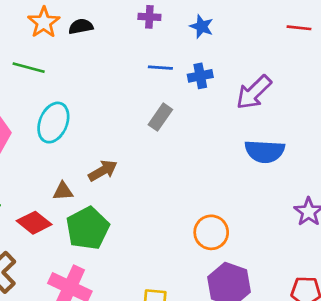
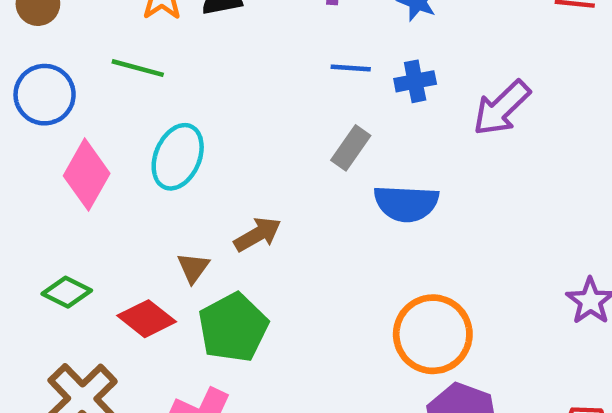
blue semicircle: (265, 151) -> (406, 203), moved
brown triangle: (63, 191) -> (193, 268), turned -50
orange circle: (211, 232) -> (433, 334), size x1.4

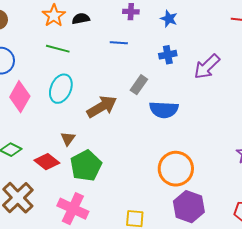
green line: (138, 68) -> (58, 49), moved
blue line: (351, 68) -> (119, 43), moved
brown arrow: (258, 234) -> (102, 107), moved, size x1.4

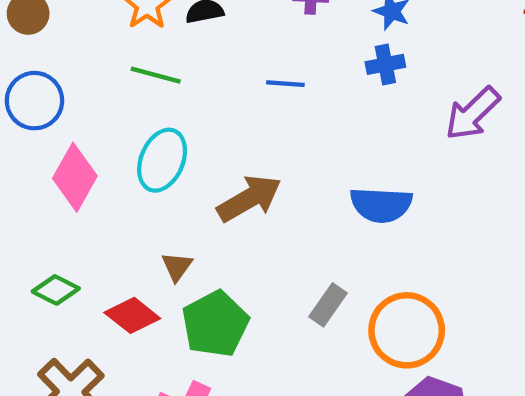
blue line: (119, 43) -> (285, 84), moved
blue cross: (168, 55) -> (385, 64), moved
gray rectangle: (139, 85) -> (328, 305), moved

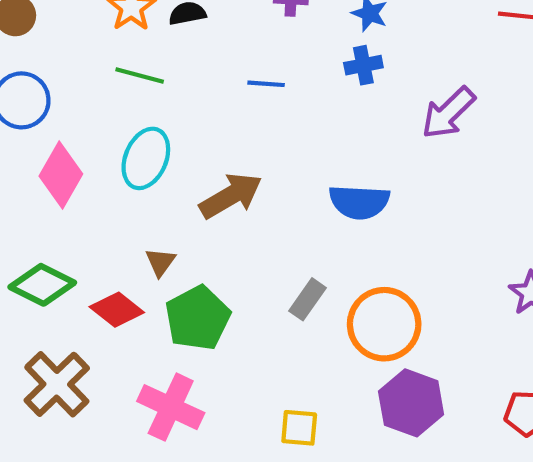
green diamond: (56, 290) -> (42, 285), size x1.4

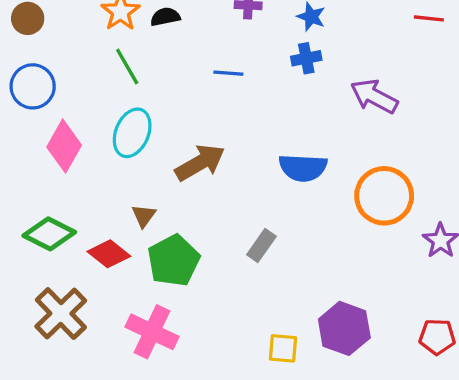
green line: (140, 76) -> (127, 66), turned 45
purple arrow: (448, 113) -> (374, 96), turned 72
orange circle: (384, 324) -> (384, 196), moved
yellow square: (299, 428) -> (283, 348), moved

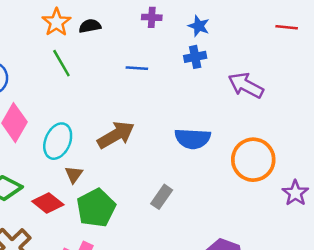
cyan ellipse: (132, 133) -> (58, 141), moved

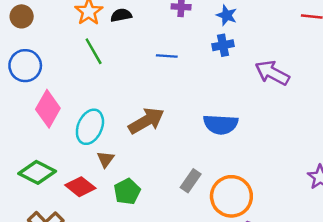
orange circle: (253, 160) -> (231, 196), moved
green pentagon: (96, 208) -> (127, 192), size x0.7

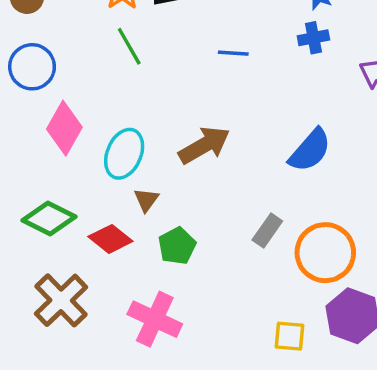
blue semicircle: (221, 124) -> (310, 150), turned -52

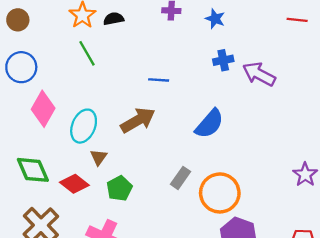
blue cross: (313, 38) -> (223, 60), moved
blue line: (233, 53) -> (159, 80), moved
green diamond: (49, 219) -> (33, 170), turned 40

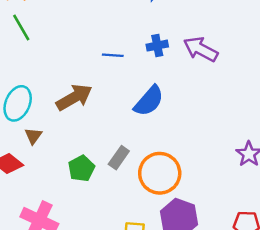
blue cross: (223, 60) -> (157, 46), moved
blue line: (159, 80) -> (113, 55), moved
green pentagon: (119, 188) -> (81, 168), moved

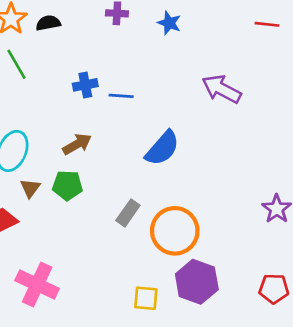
blue cross: (157, 46) -> (85, 85), moved
brown arrow: (74, 97) -> (77, 144), size x0.7
green pentagon: (81, 168) -> (67, 185), moved, turned 30

